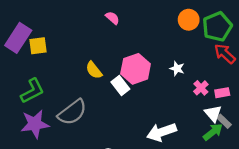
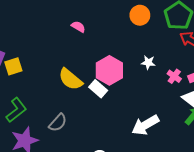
orange circle: (189, 20) -> (140, 15), moved
yellow semicircle: (94, 70) -> (70, 79), size x1.4
gray semicircle: (72, 112) -> (58, 123), size x0.7

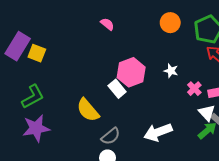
yellow square: (13, 66) -> (37, 53), turned 30
yellow semicircle: (70, 79) -> (88, 110), moved
gray semicircle: (58, 123) -> (111, 136), moved

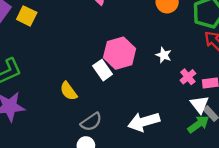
yellow square: (37, 53) -> (27, 16), moved
yellow semicircle: (88, 110) -> (69, 91), size x0.7

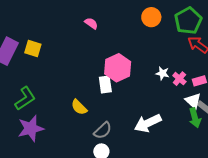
white star: (164, 55) -> (163, 73), moved
white rectangle: (103, 70) -> (105, 85), turned 36
green arrow: (198, 124) -> (195, 118), turned 120

